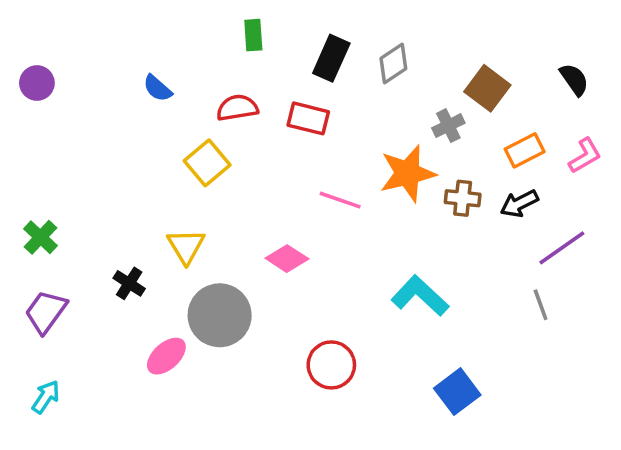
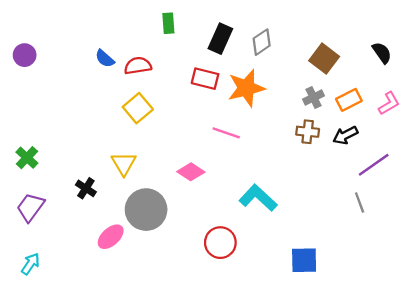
red semicircle: (237, 108) -> (138, 66), moved
gray cross: (448, 126) -> (314, 98), moved
orange star: (408, 173) -> (246, 88), moved
cyan L-shape: (420, 296) -> (258, 198), moved
blue square: (457, 392) -> (304, 260), turned 36

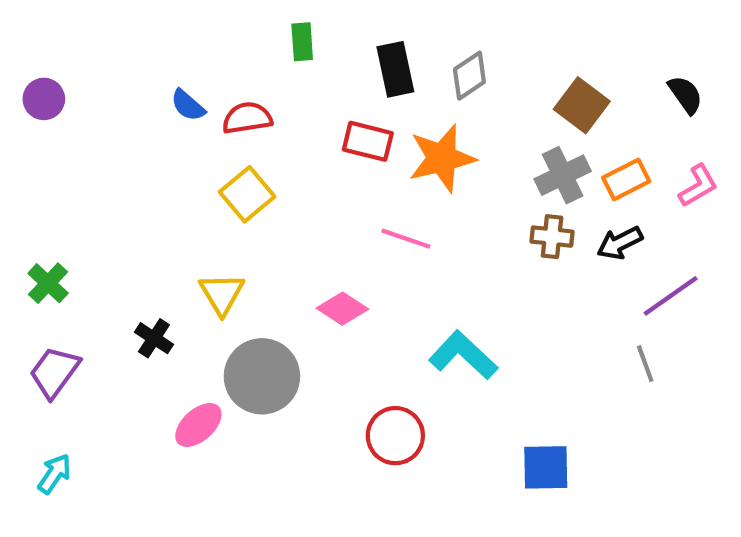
black rectangle: (220, 39) -> (395, 69), turned -36
gray cross: (314, 98) -> (563, 175), size x1.4

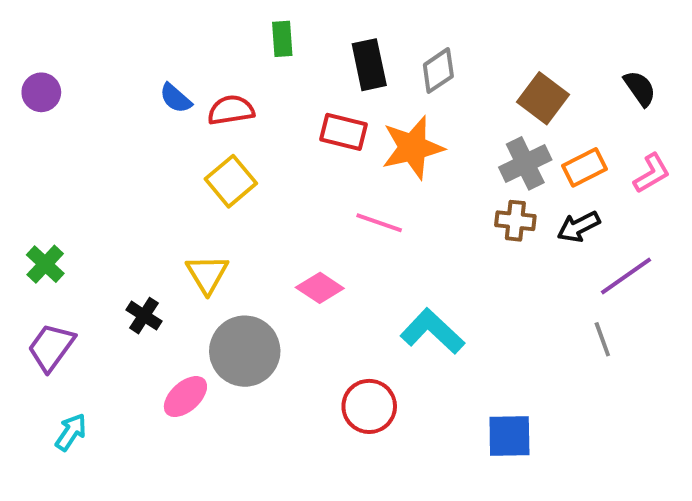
cyan arrow: (54, 474) -> (71, 432), moved

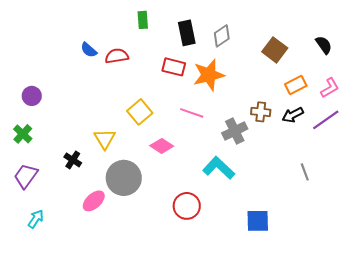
purple circle: (41, 92) -> (32, 96), moved
gray cross: (525, 163) -> (235, 131), moved
yellow square: (231, 181) -> (140, 112), moved
purple line: (626, 276) -> (326, 120), moved

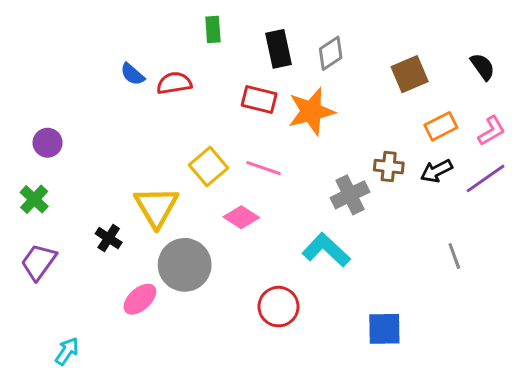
brown square: (275, 50) -> (410, 74), turned 30
pink line: (192, 113) -> (264, 168), moved
yellow triangle: (105, 139) -> (156, 207), size x1.4
cyan arrow: (36, 219) -> (67, 351), moved

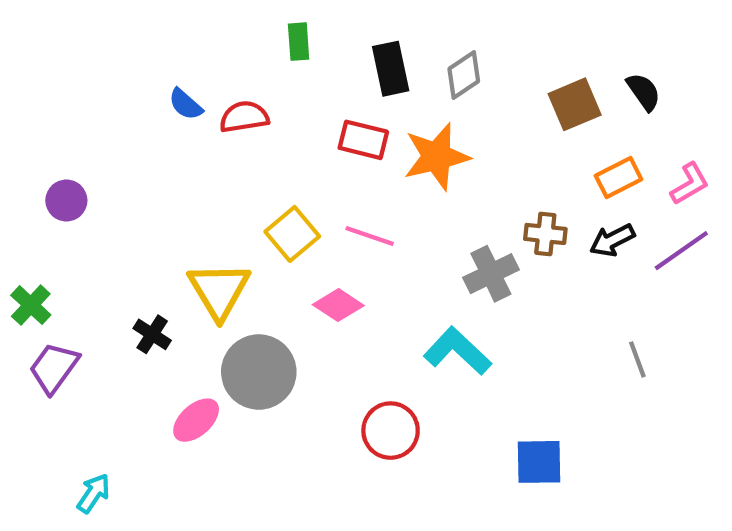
black semicircle: (483, 67) -> (644, 92), moved
green cross: (34, 199) -> (31, 305), moved

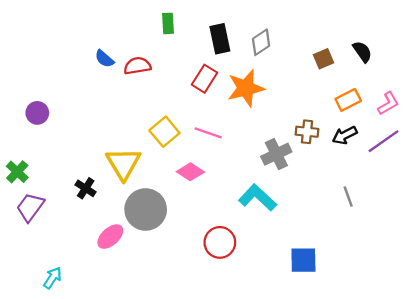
brown square: (575, 104) -> (323, 59), size x0.7
red rectangle: (363, 140) -> (205, 79), turned -72
gray line: (637, 359) -> (348, 197), moved

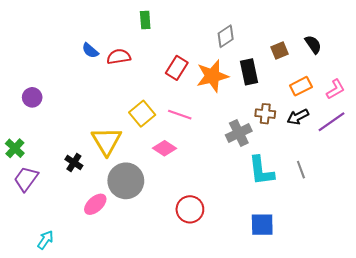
black rectangle: (220, 39) -> (249, 72), moved
cyan L-shape: (258, 198) -> (261, 171), moved, turned -140

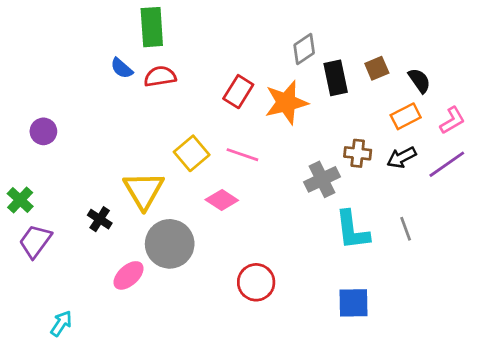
green rectangle: (145, 20) -> (152, 27), moved, size x1.6
black semicircle: (313, 44) -> (419, 81), moved
black rectangle: (249, 72) -> (336, 78), moved

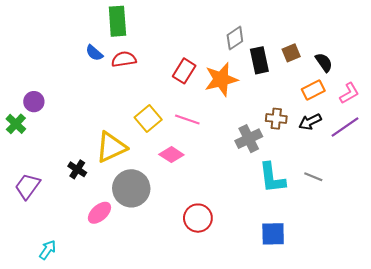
yellow triangle: (144, 190) -> (111, 147), turned 36
green cross: (20, 200) -> (16, 124), moved
gray line: (406, 229) -> (313, 177), turned -48

